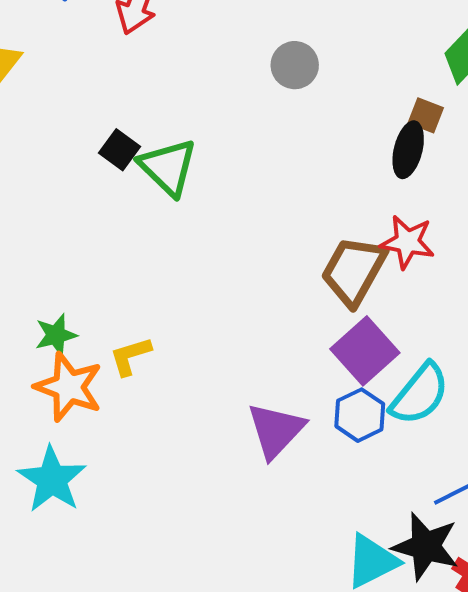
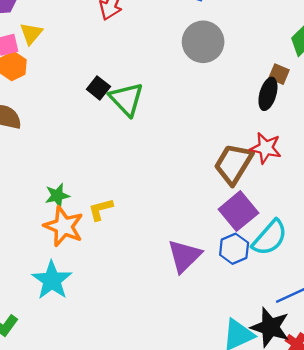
gray circle: (295, 65) -> (203, 42), size x1.5

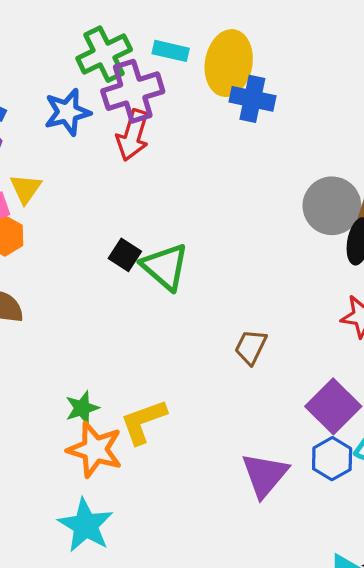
gray circle: (203, 42) -> (332, 206), moved
brown trapezoid: (234, 164) -> (251, 347), moved, size x0.6
yellow L-shape: (101, 209) -> (143, 422), size x1.4

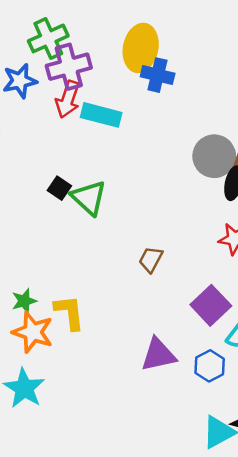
cyan rectangle: (171, 51) -> (101, 115), moved, size x1.5
yellow L-shape: (143, 422) -> (69, 312), turned 102
blue hexagon: (332, 459) -> (210, 366), moved
purple triangle: (265, 475) -> (158, 355), turned 36

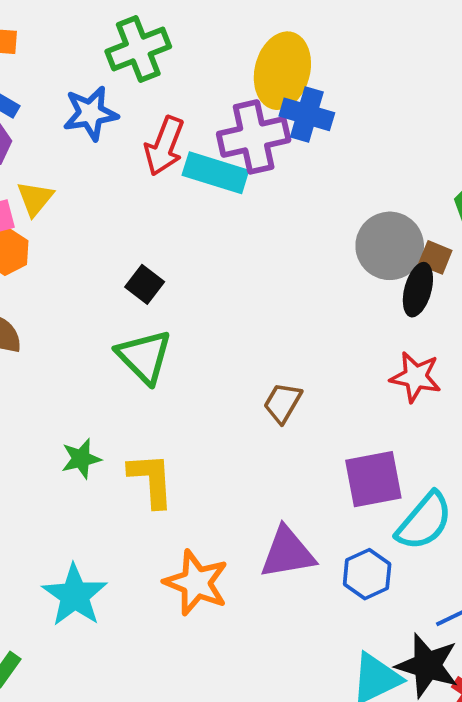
purple cross: (69, 67) -> (254, 137), moved
green triangle: (89, 198) -> (144, 357), moved
purple square: (211, 305) -> (373, 479), turned 30
orange star: (33, 332) -> (196, 583), moved

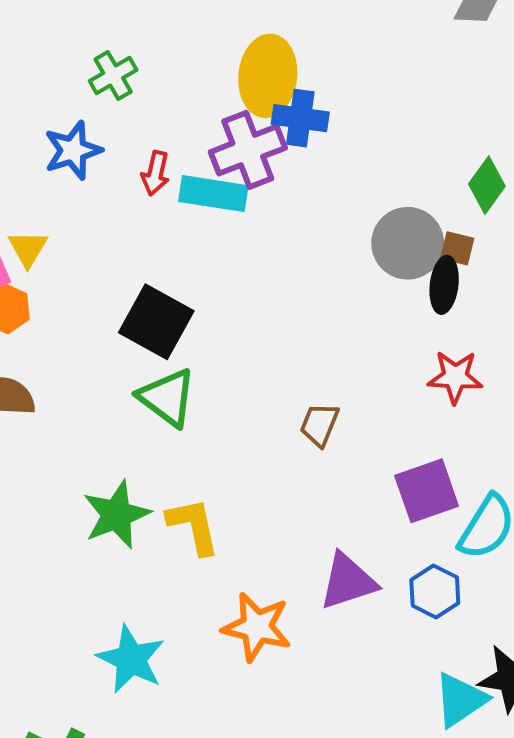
green cross: (138, 49) -> (113, 75), size x0.7
red arrow: (164, 146) -> (155, 173), size x0.7
black square: (145, 284) -> (156, 322), size x1.8
green star: (81, 459) -> (117, 515), size x1.6

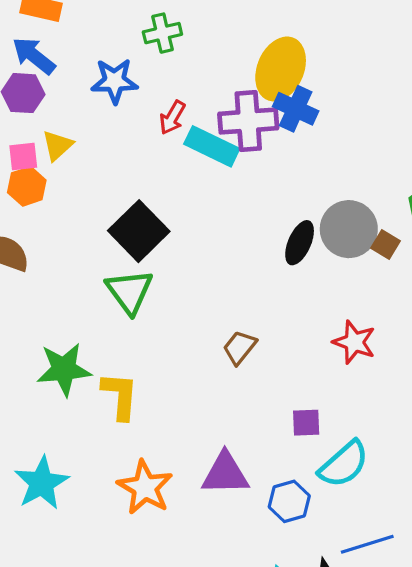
black ellipse: (444, 285) -> (300, 243), moved
purple square: (427, 491) -> (306, 423), size x0.6

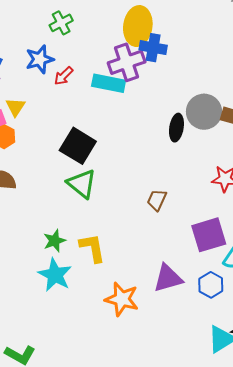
red arrow: (172, 118) -> (64, 76), moved, turned 30
green star: (64, 369) -> (54, 241), size x0.7
purple square: (306, 423) -> (209, 235), size x1.8
cyan star: (42, 483) -> (55, 275), moved

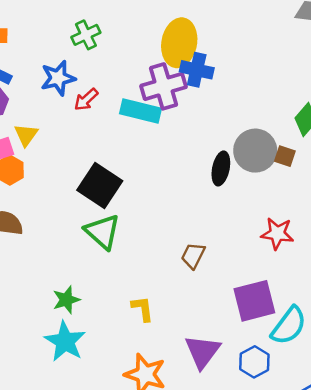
yellow L-shape: (92, 248) -> (143, 309), moved, size x0.7
purple triangle: (168, 278) -> (202, 352), turned -40

